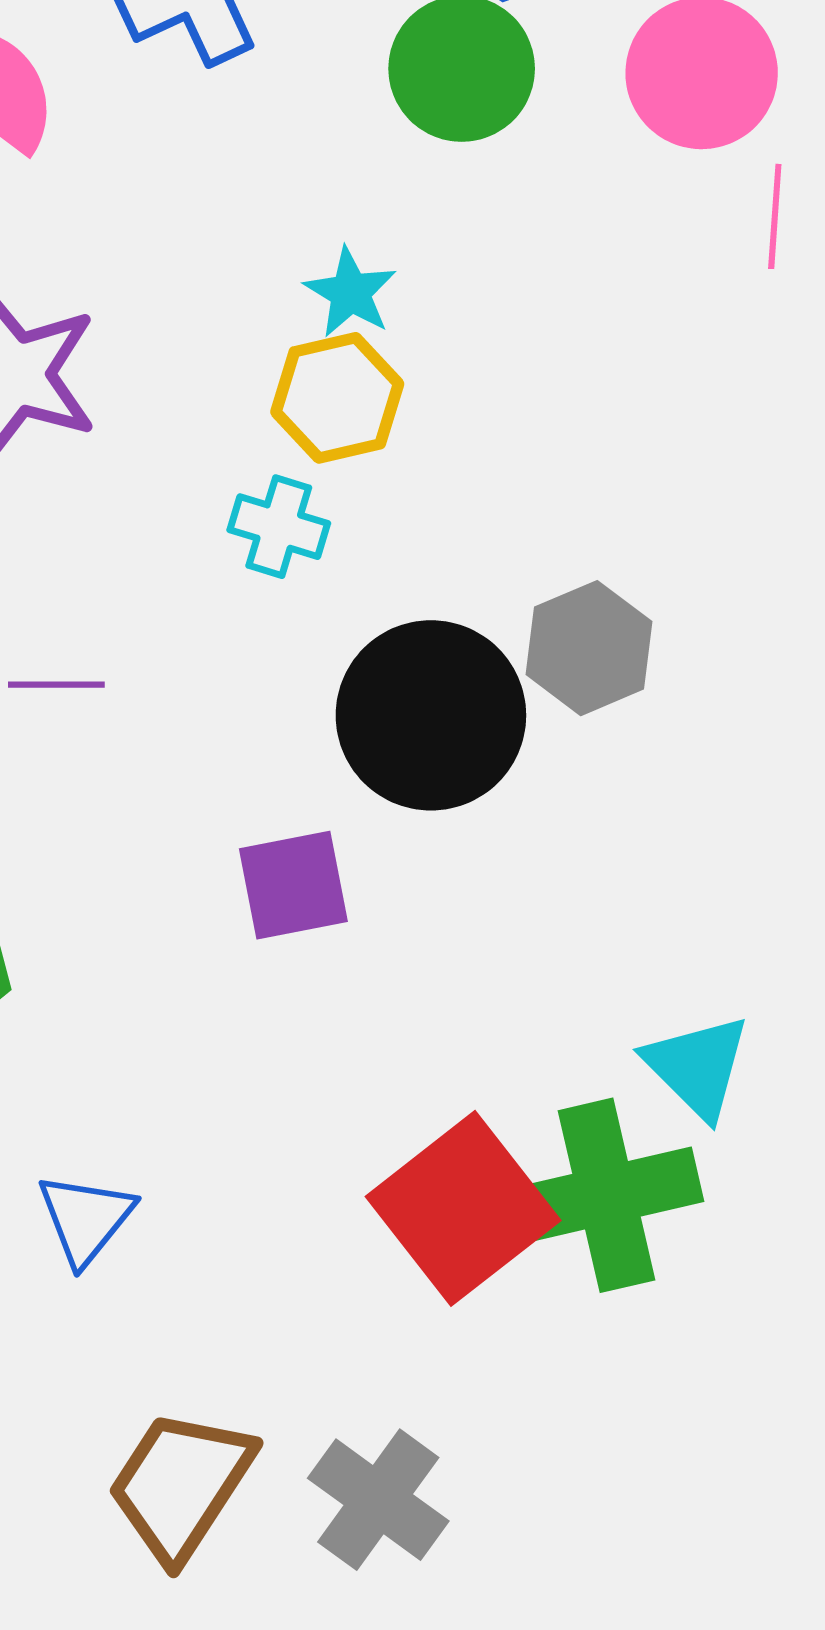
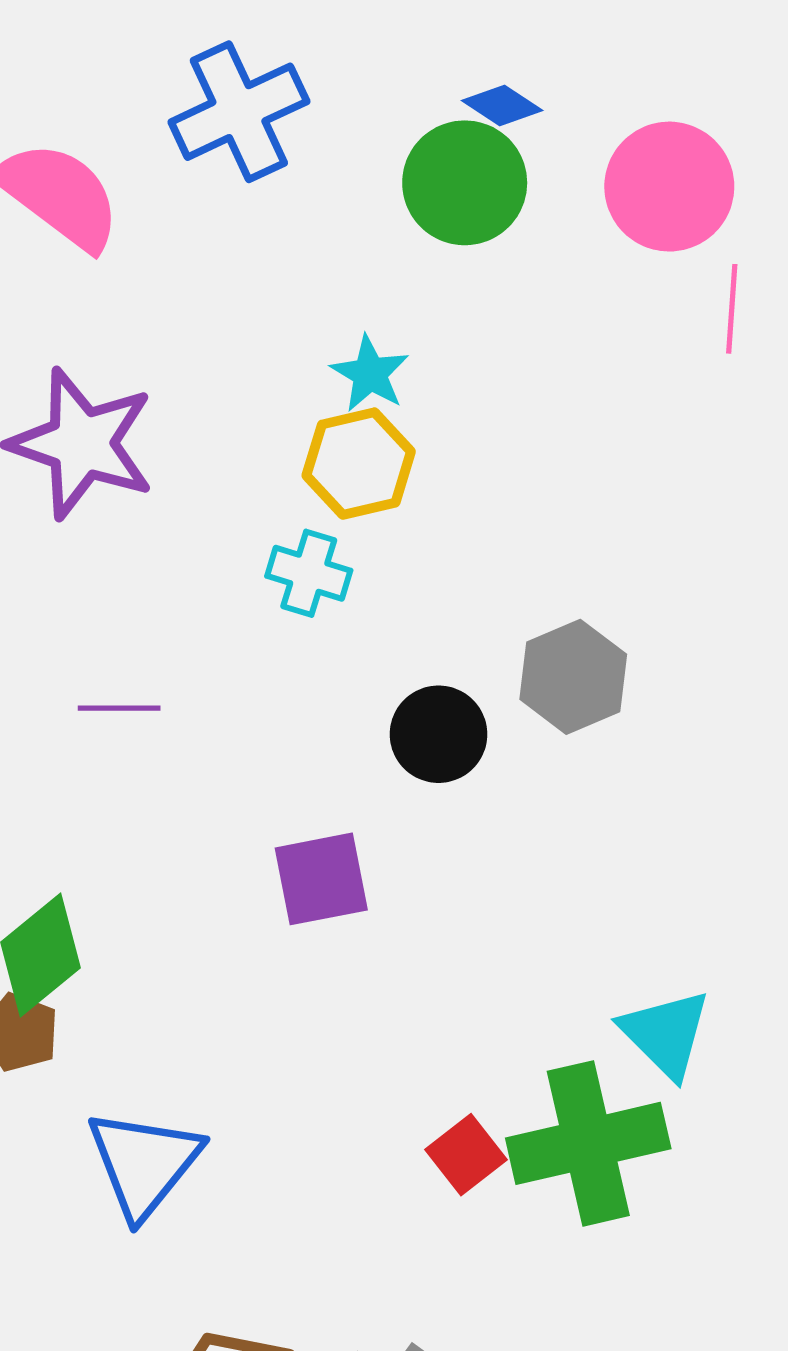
black circle: (431, 715) -> (439, 734), size x0.6
red square: (463, 1208) -> (466, 1155), size x0.5
blue triangle: (86, 1219) -> (144, 1163), size x1.4

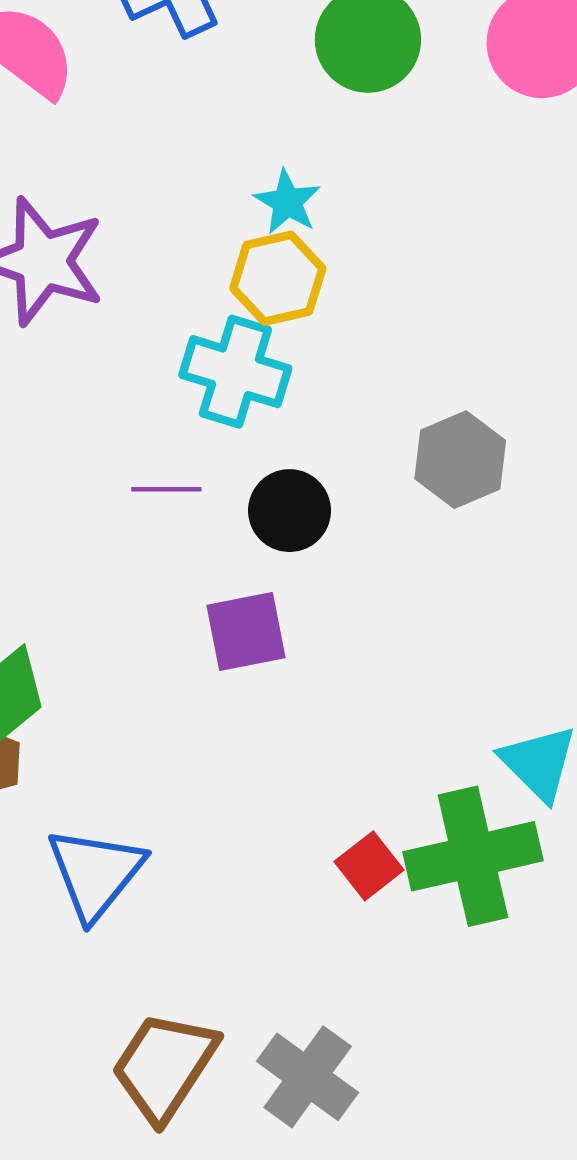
cyan cross: (309, 573) -> (235, 372), size x1.5
purple line: (119, 708) -> (166, 489), moved
black circle: (439, 734) -> (289, 511), moved

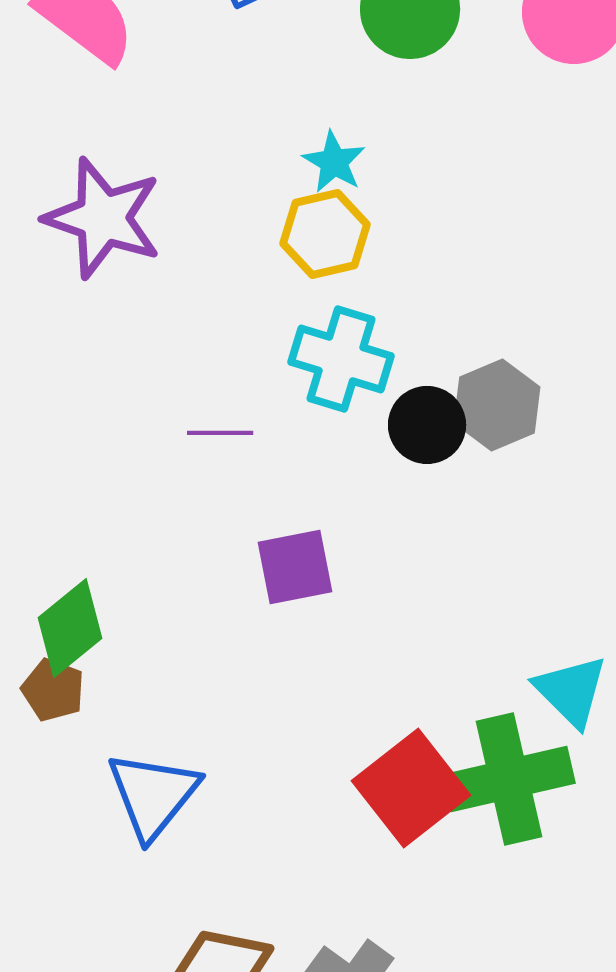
cyan cross: (235, 372) -> (341, 359), moved
black circle: (289, 511) -> (427, 425), moved
red square: (369, 866) -> (411, 788), size x1.8

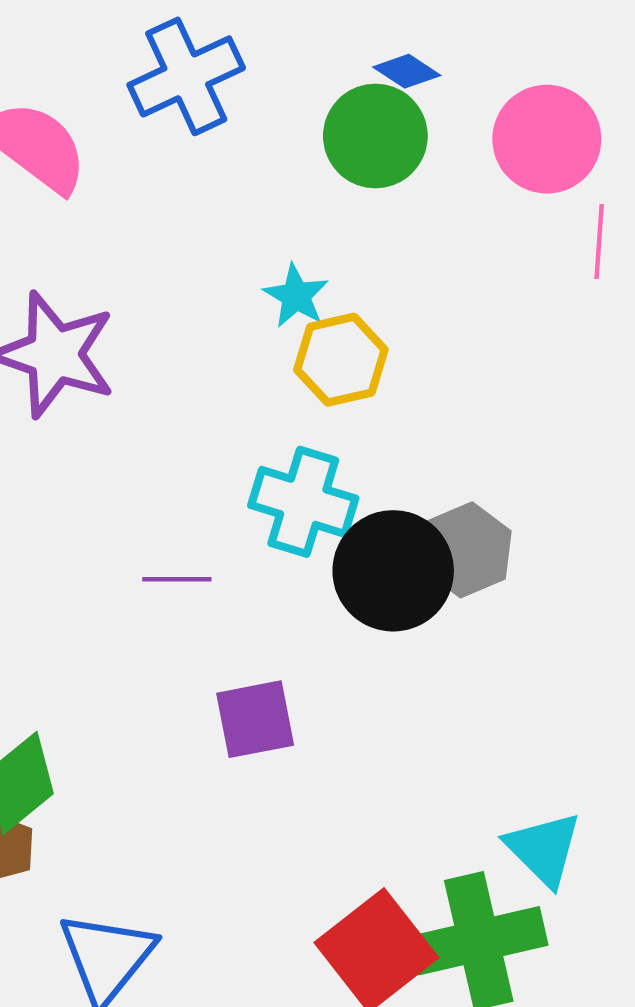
yellow hexagon: (325, 234) -> (341, 360), moved
black circle: (427, 425) -> (393, 571), size x1.5

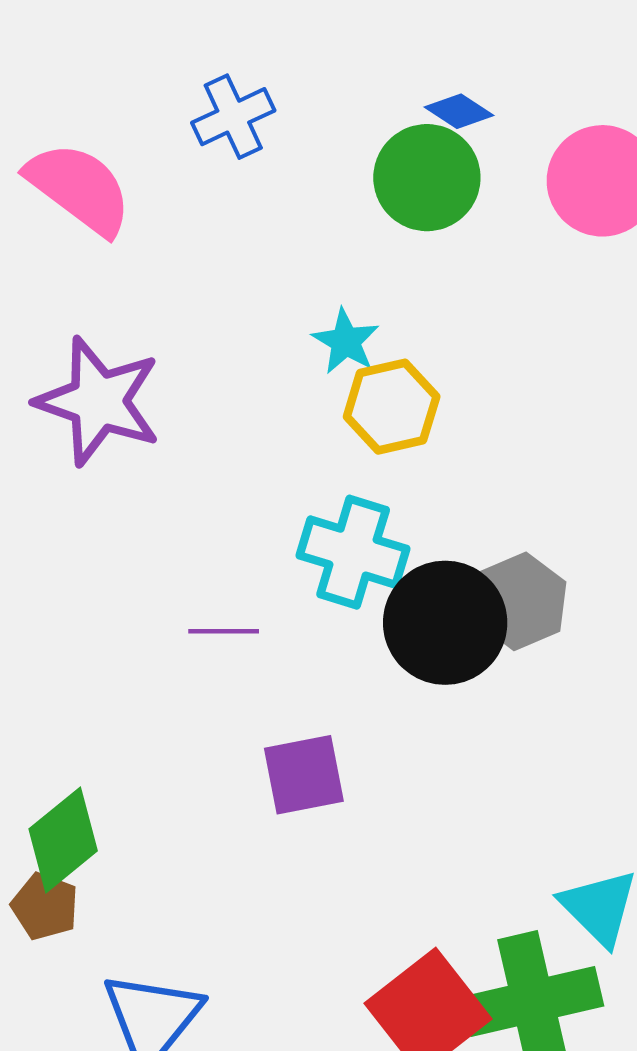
blue cross: (186, 76) -> (233, 117), size x0.7

